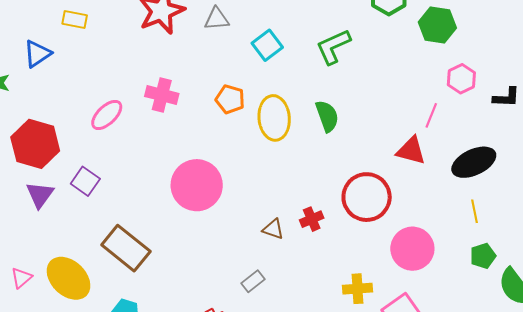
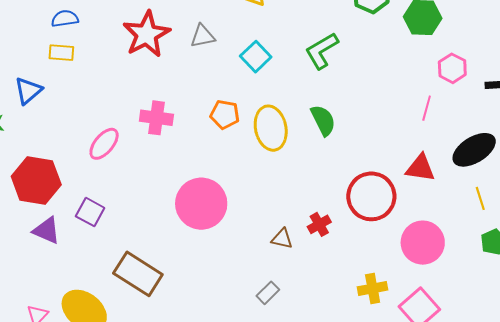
red triangle: (411, 151) -> (420, 168), moved
purple triangle: (40, 195) -> (47, 230), turned -36

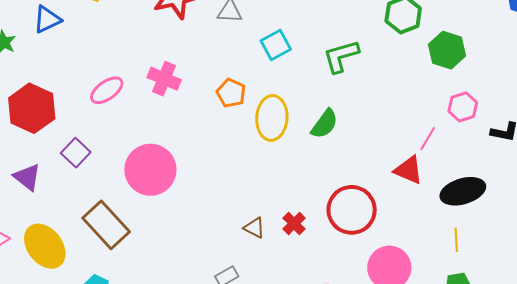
green semicircle: (323, 120) -> (325, 124), turned 48
red triangle: (420, 168) -> (409, 170), moved
pink circle: (201, 204) -> (150, 170), moved
red cross: (319, 224) -> (294, 224), turned -30
purple triangle: (47, 230) -> (27, 177), moved

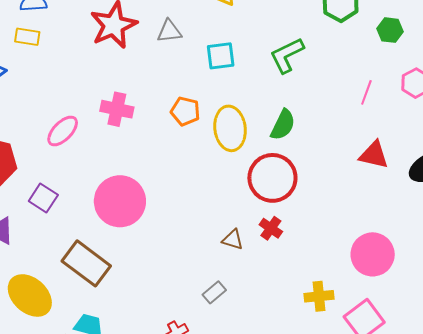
cyan square: (276, 45) -> (221, 56), turned 32
green hexagon: (447, 50) -> (390, 30), size x0.7
pink line: (428, 139) -> (366, 92), moved
red circle: (352, 210) -> (272, 178), moved

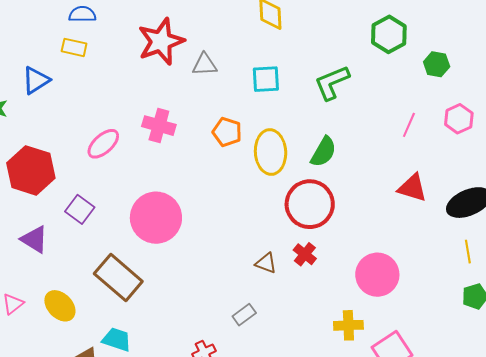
gray triangle: (169, 31) -> (205, 64), moved
pink circle: (373, 254) -> (377, 275), moved
yellow ellipse: (30, 295) -> (60, 306), size x0.7

